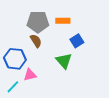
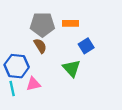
cyan line: (13, 87) -> (12, 88), moved, turned -56

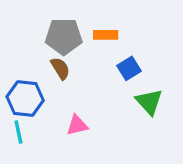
green triangle: (72, 68) -> (149, 102), moved
pink triangle: (33, 84) -> (77, 125), moved

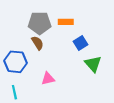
cyan line: (18, 132) -> (14, 92), moved

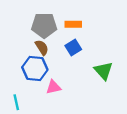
blue square: (80, 43) -> (73, 47), moved
blue hexagon: (16, 62) -> (35, 68), moved

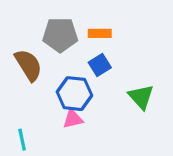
brown semicircle: (42, 47) -> (28, 65), moved, size x1.5
blue hexagon: (35, 68) -> (74, 94), moved

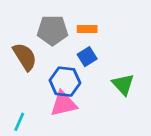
pink triangle: (73, 119) -> (64, 104), size x1.5
cyan line: (22, 140) -> (19, 122), turned 36

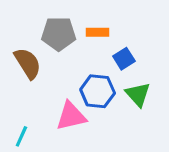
blue square: (87, 57) -> (124, 59), moved
blue hexagon: (65, 82) -> (98, 91), moved

